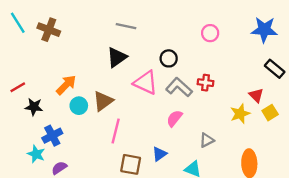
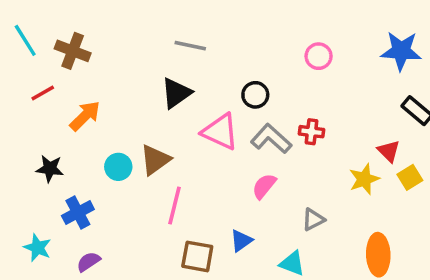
orange arrow: (66, 85) -> (85, 116), moved
red line: (18, 87) -> (43, 93), moved
cyan star: (36, 154) -> (37, 248), moved

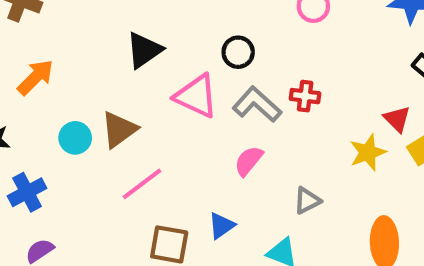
pink line: (174, 205) -> (142, 184), turned 39

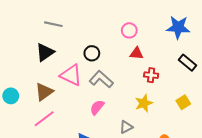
red cross: (305, 96) -> (151, 75), moved
red triangle: (397, 119) -> (137, 53), moved, turned -40
brown triangle: (119, 130) -> (44, 92), moved
yellow star: (368, 152) -> (144, 103), moved

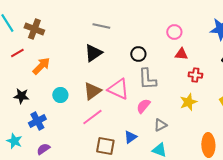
pink triangle: (71, 75) -> (118, 89), moved
gray L-shape: (101, 79) -> (147, 79), turned -135
gray triangle: (126, 127) -> (160, 125), moved

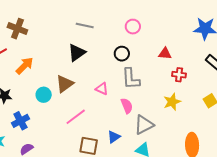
pink circle: (174, 32) -> (133, 27), moved
pink triangle: (118, 89) -> (102, 89), size x0.6
brown triangle: (92, 91) -> (65, 84), moved
pink semicircle: (143, 106) -> (127, 106), turned 119
gray triangle: (160, 125) -> (144, 125), size x1.5

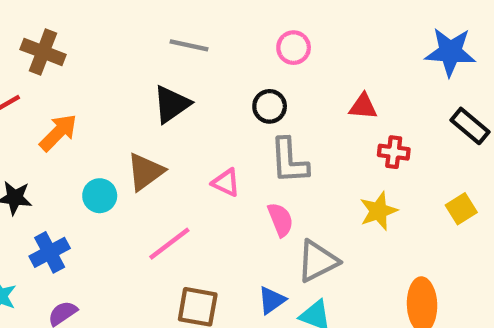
blue triangle: (114, 137) -> (272, 300), moved

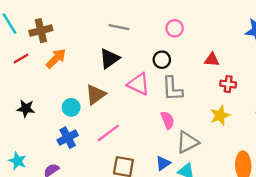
brown cross: (43, 52) -> (41, 31), turned -35
orange arrow: (58, 133) -> (56, 58), moved
pink triangle: (226, 183) -> (139, 84), moved, size x1.5
blue cross: (50, 252) -> (68, 138), moved

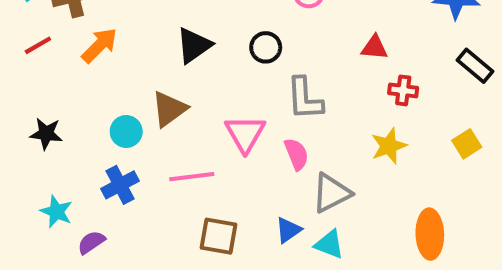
black circle: (162, 60) -> (266, 47), moved
pink triangle: (139, 84) -> (245, 134), moved, turned 35
pink line: (108, 133) -> (192, 177), turned 30
cyan star: (18, 161) -> (56, 212), moved

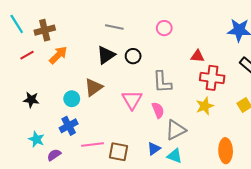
black circle: (266, 47) -> (133, 56), moved
red cross: (403, 90) -> (212, 78), size x1.6
pink line: (192, 177) -> (93, 144), moved

